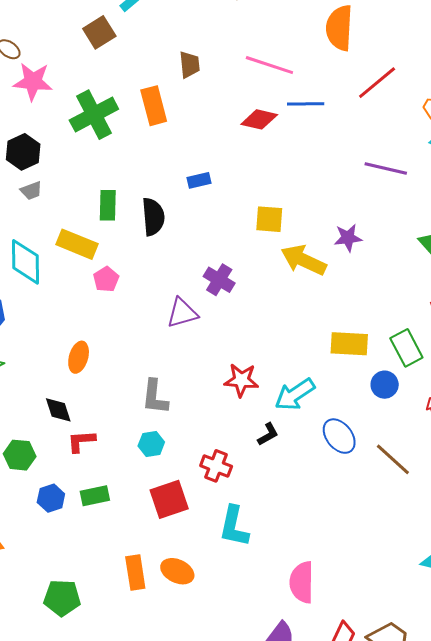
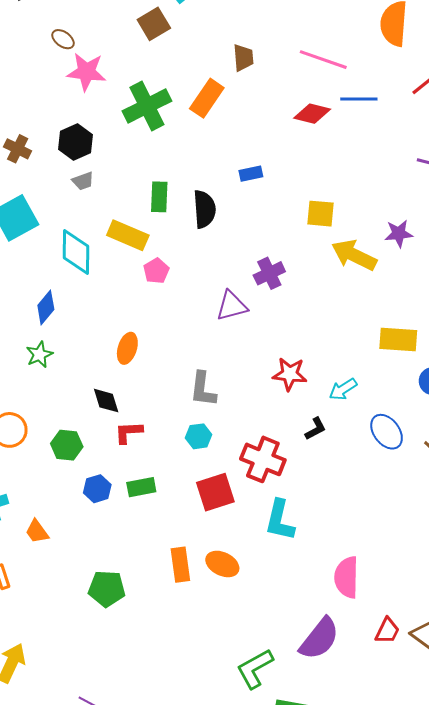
orange rectangle: (154, 106) -> (207, 98), turned 48
purple cross: (219, 280) -> (269, 273), turned 32
cyan arrow: (295, 394) -> (343, 389), size x0.7
red cross: (216, 466) -> (263, 459), size x1.4

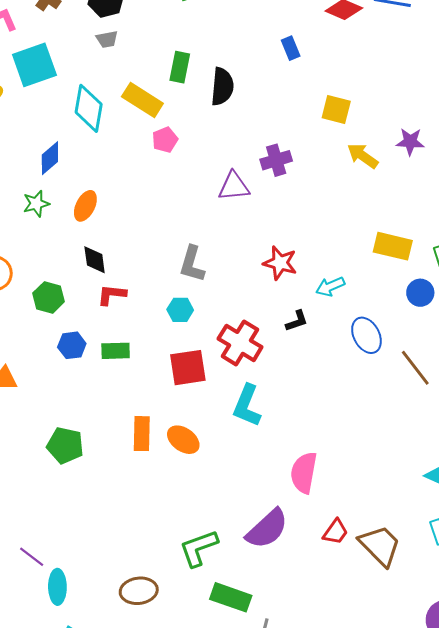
blue rectangle: (251, 174) -> (291, 48), moved, turned 70
yellow arrow: (354, 255) -> (363, 156), size x0.7
orange ellipse: (127, 348) -> (85, 206), moved

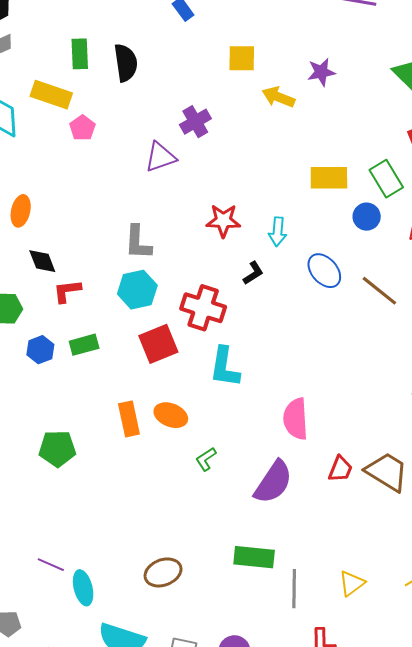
cyan arrow: (330, 286) -> (278, 232), turned -48
cyan hexagon: (180, 310) -> (137, 290), size x1.5
green L-shape: (199, 548) -> (206, 459), moved, size x0.6

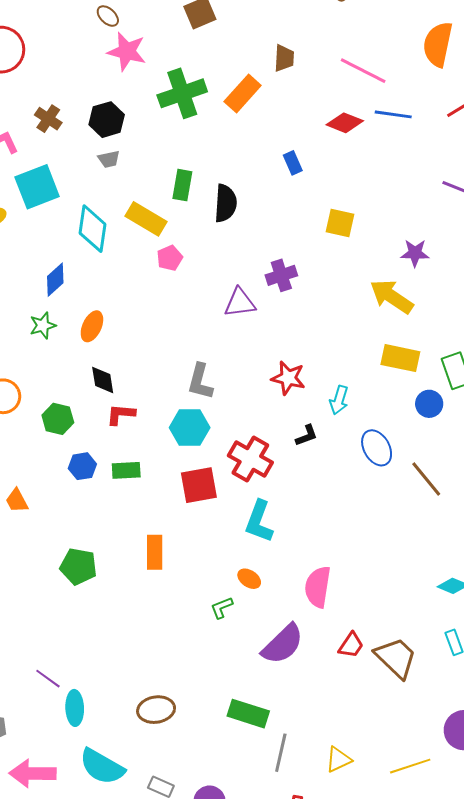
yellow arrow: (278, 97) -> (392, 297), moved, size x1.4
orange ellipse: (171, 415) -> (249, 579), moved, size x0.7

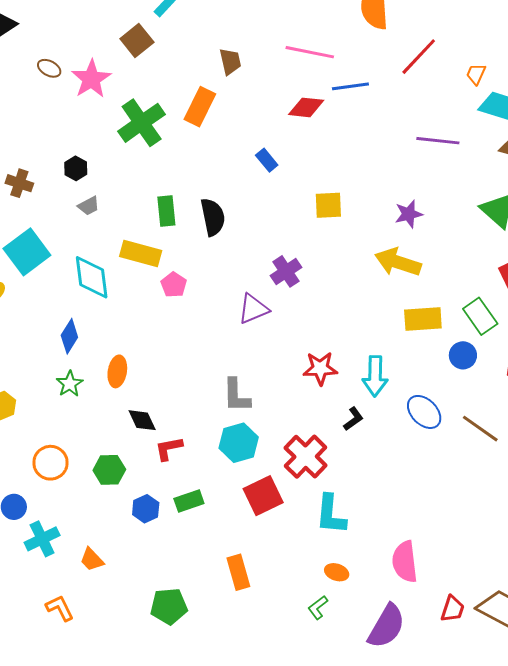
pink star: (127, 52) -> (91, 79), moved, turned -30
black hexagon: (107, 120) -> (76, 168), size x0.7
cyan arrow: (339, 400) -> (375, 376), size x1.4
red cross: (250, 459) -> (306, 457), turned 30

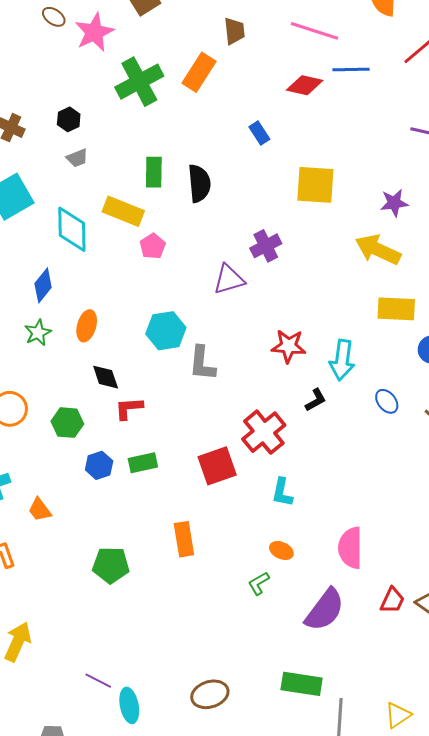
yellow square: (328, 205) -> (315, 185), size x1.4
blue ellipse: (424, 412) -> (387, 401), size x0.7
cyan hexagon: (239, 443) -> (166, 331), moved
cyan L-shape: (331, 514) -> (282, 492), size x0.7

